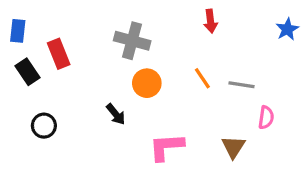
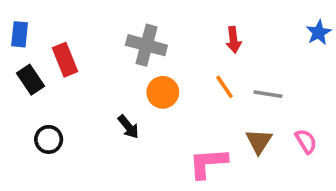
red arrow: (211, 21) -> (233, 40), moved
pink semicircle: (266, 117) -> (306, 141), moved, turned -40
pink L-shape: (166, 147) -> (208, 163), moved
brown triangle: (233, 147) -> (259, 141), moved

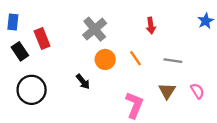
gray cross: (146, 45) -> (95, 29), turned 35
orange line: (224, 87) -> (136, 58), moved
black circle: (49, 139) -> (32, 90), size x1.6
pink L-shape: (208, 163) -> (134, 105), turned 116

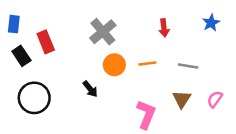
blue star: (206, 21) -> (211, 23), moved
orange line: (136, 58) -> (147, 64), turned -63
pink semicircle: (197, 91) -> (215, 99), turned -112

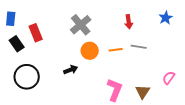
gray line: (188, 66) -> (139, 47), moved
black arrow: (90, 89) -> (71, 70), turned -72
brown triangle: (182, 99) -> (143, 92), moved

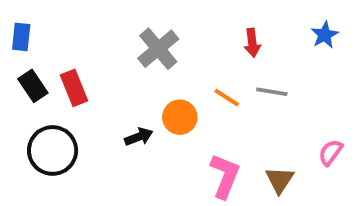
red rectangle: (36, 33) -> (74, 88), moved
orange line: (116, 50) -> (227, 98), turned 40
orange circle: (90, 51) -> (180, 117), moved

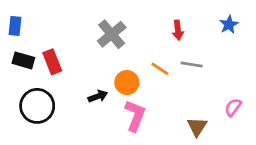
black rectangle: (33, 86) -> (23, 60), turned -40
pink L-shape: (225, 176) -> (135, 116), moved

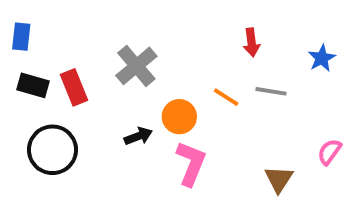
blue star: (229, 25) -> (322, 58), moved
gray cross: (112, 34) -> (136, 66), moved

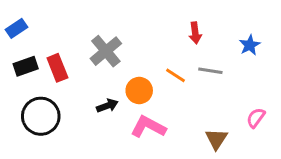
blue rectangle: (21, 37) -> (17, 28), turned 50
black rectangle: (33, 85) -> (26, 66), turned -35
pink L-shape: (191, 163) -> (148, 127), turned -84

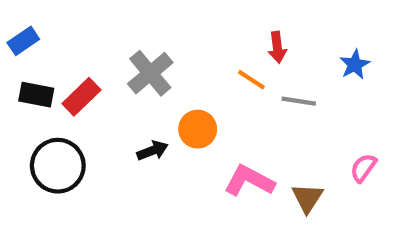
black rectangle: (26, 66) -> (36, 95), turned 30
red rectangle: (57, 68) -> (81, 97), turned 68
orange line: (176, 75) -> (251, 80), moved
pink L-shape: (148, 127) -> (249, 181), moved

